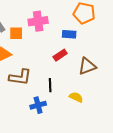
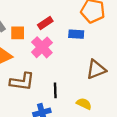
pink cross: (38, 21) -> (42, 47), moved, turned -36
red rectangle: (60, 55) -> (45, 23), moved

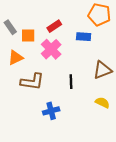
black line: (55, 90) -> (71, 82), moved
yellow semicircle: (84, 104) -> (102, 103), moved

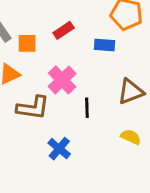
pink cross: (51, 49) -> (62, 80), moved
blue cross: (51, 111) -> (59, 149), turned -35

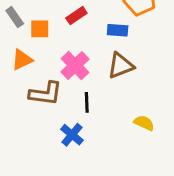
brown triangle: (131, 92) -> (121, 66), moved
black line: (87, 108) -> (87, 102), moved

